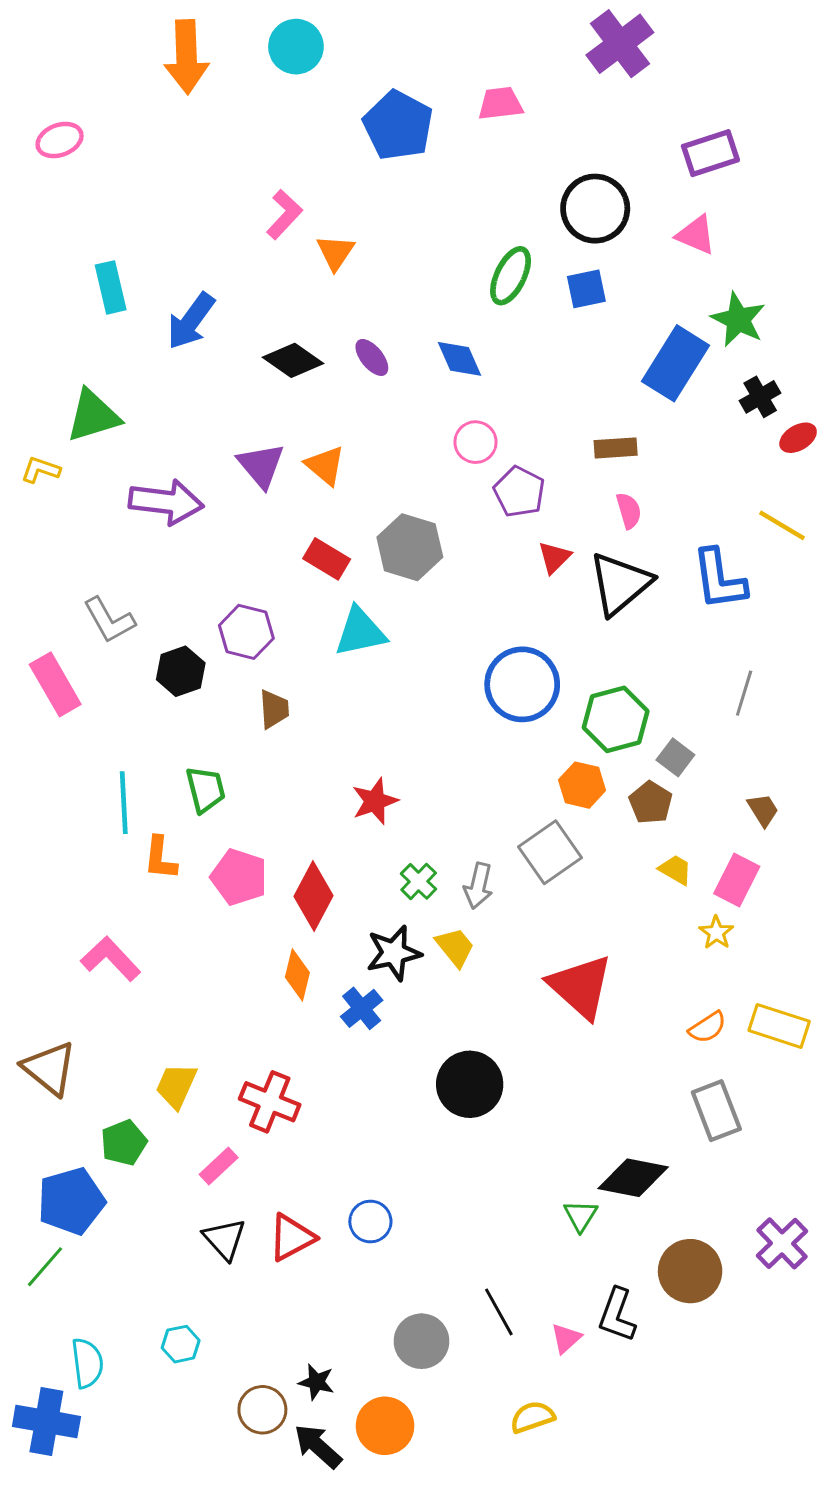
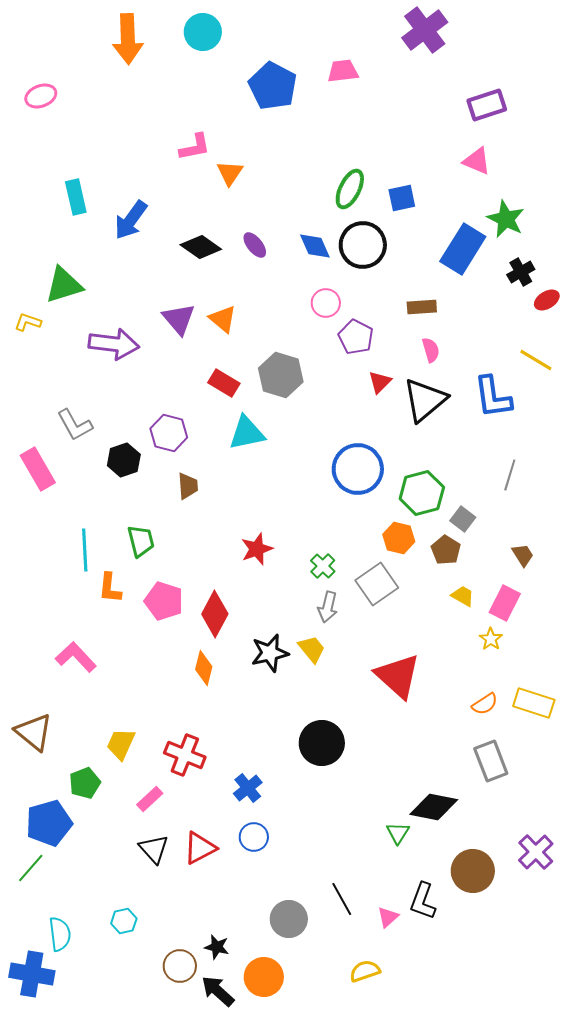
black circle: (595, 209) -> (363, 245), moved
pink L-shape: (284, 214) -> (195, 147), turned 36
green cross: (419, 881) -> (323, 566), moved
blue cross: (362, 1008) -> (248, 788), moved

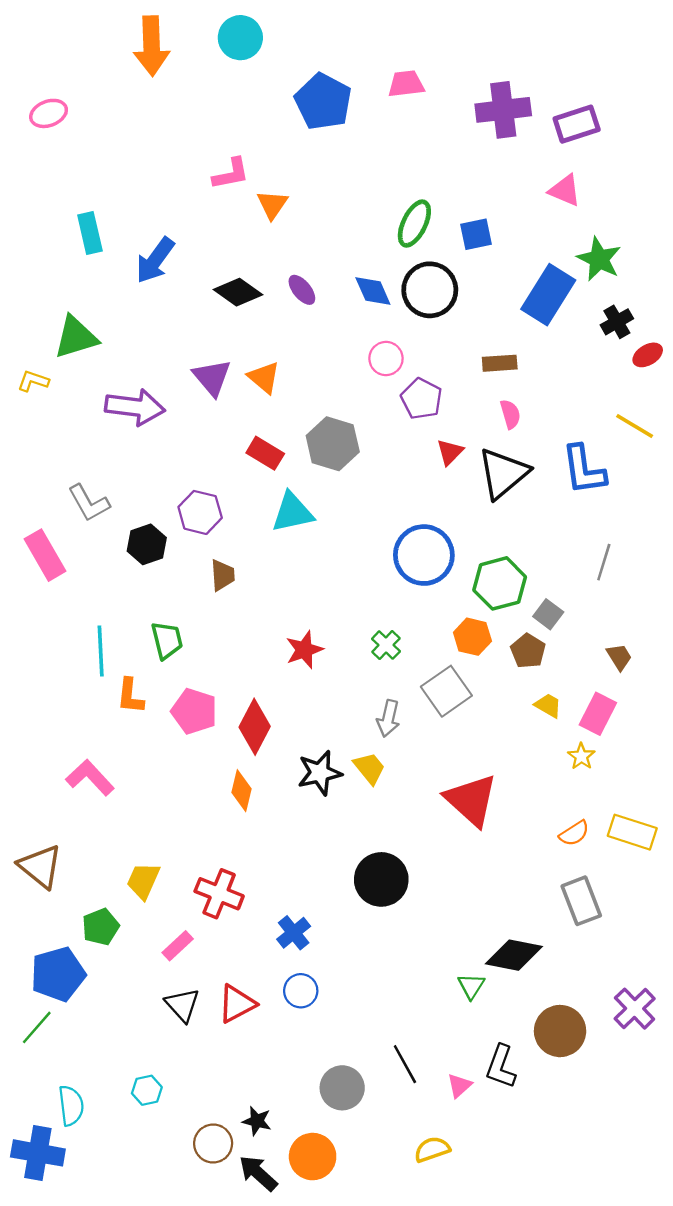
purple cross: (425, 30) -> (503, 110), moved, turned 30
green cross: (323, 566) -> (386, 645), moved

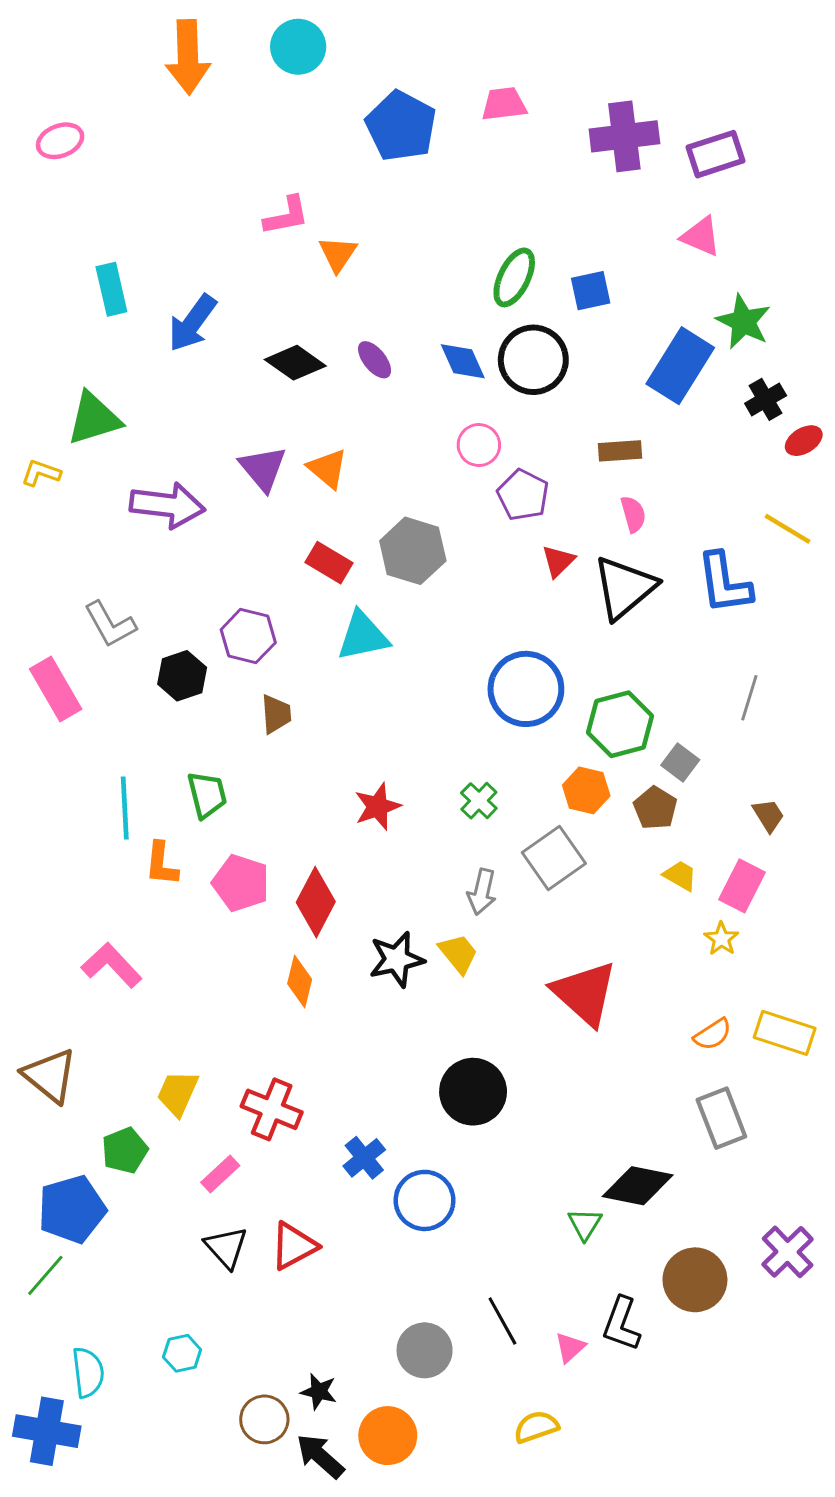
blue circle: (301, 991) -> (425, 1200), moved, size x1.4

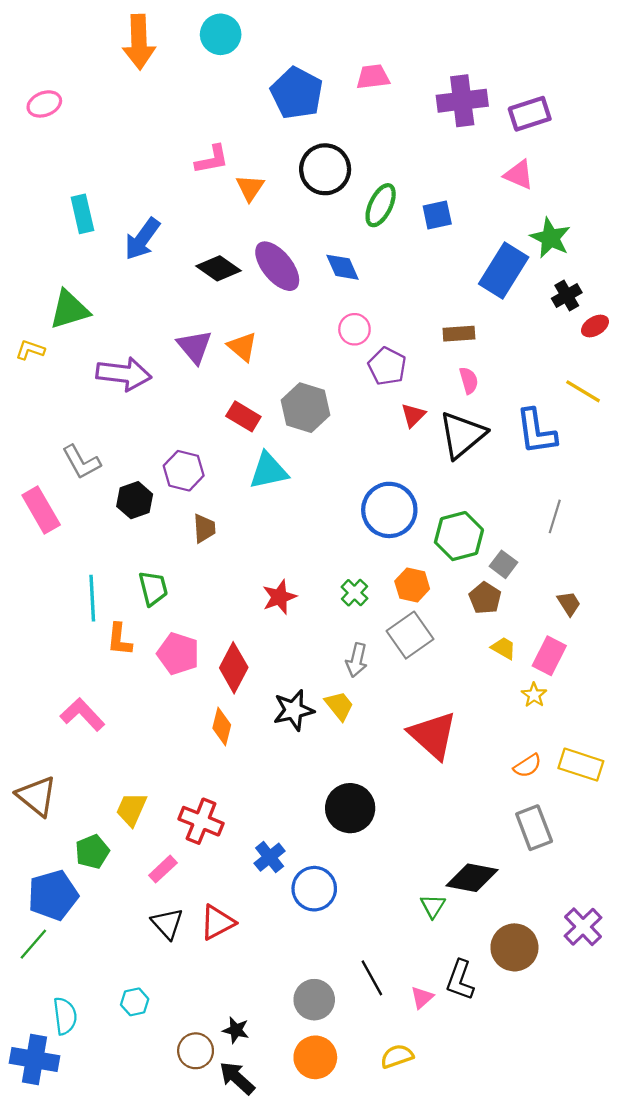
purple ellipse: (375, 360) -> (277, 266), size x1.8
black circle: (533, 360) -> (325, 169), moved
orange hexagon: (586, 790) -> (412, 585), moved
orange circle: (388, 1436) -> (315, 1057), moved

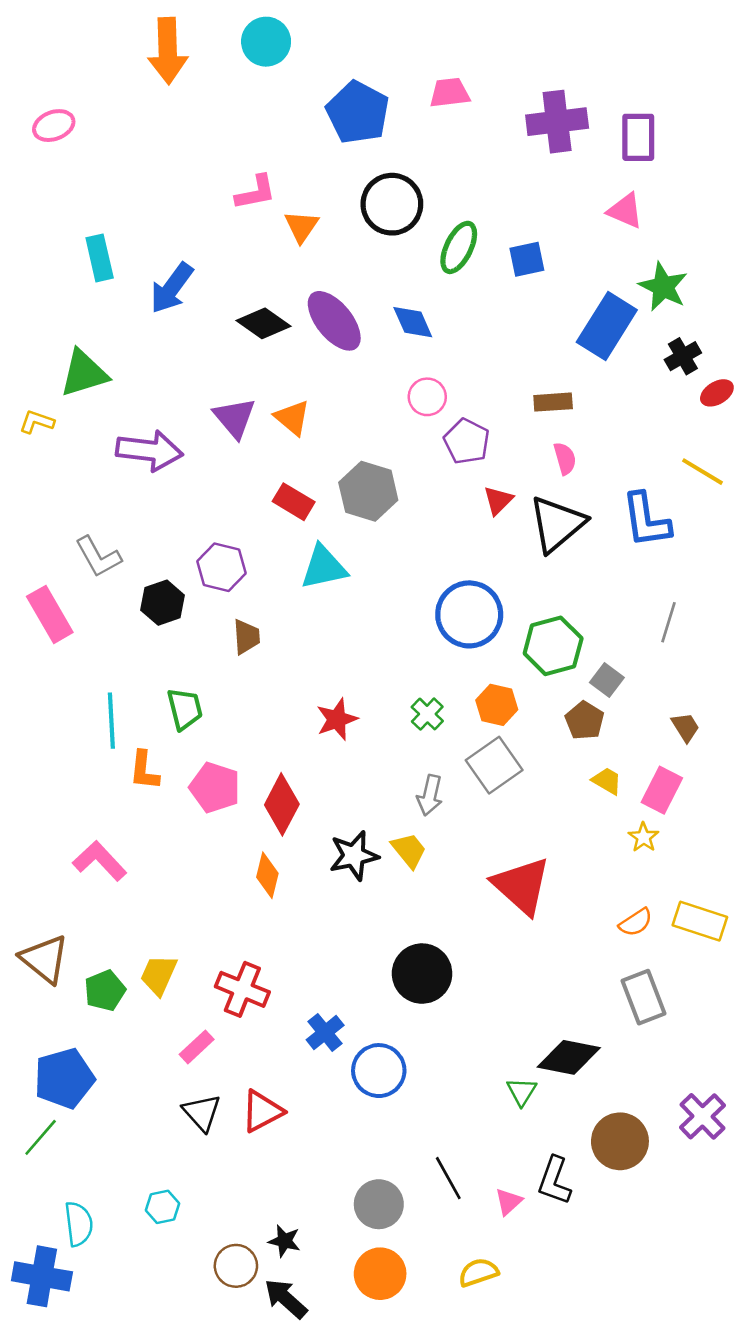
purple rectangle: (530, 114) -> (638, 137), turned -72
green pentagon: (92, 852) -> (105, 991), moved

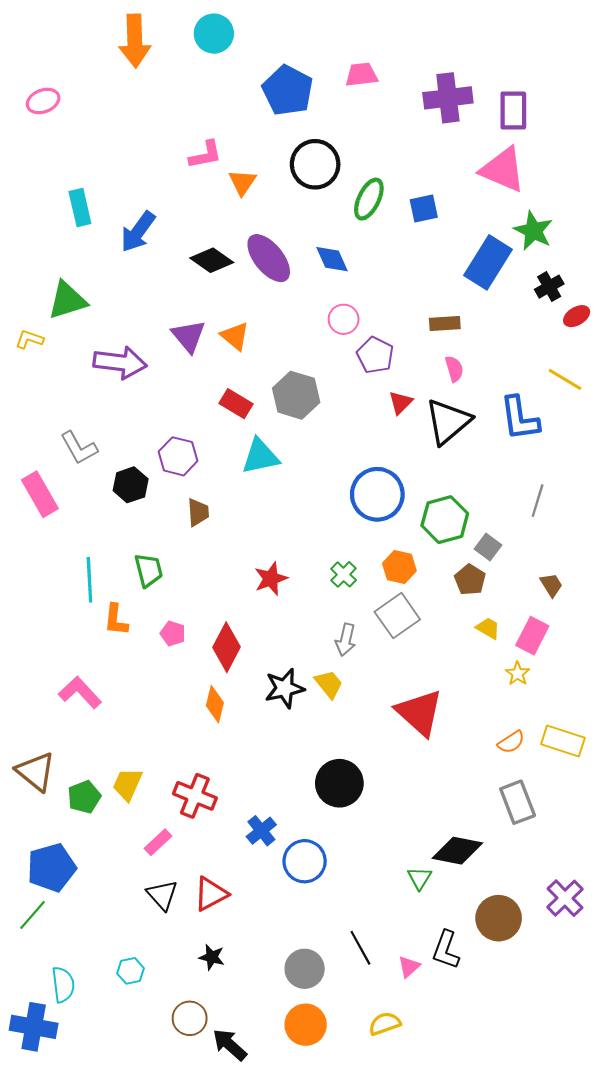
pink triangle: (625, 211) -> (503, 170), size x1.6
pink pentagon: (215, 787) -> (173, 633), size x0.6
black star: (284, 1241) -> (212, 957), moved

